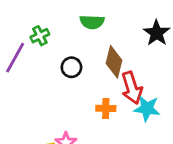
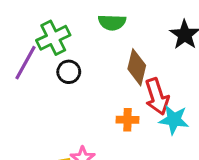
green cross: (40, 36) -> (53, 38), size x1.5
black circle: (71, 67) -> (69, 72), moved

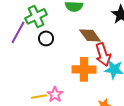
brown diamond: (137, 67) -> (90, 35), turned -50
orange cross: (128, 120) -> (84, 69), size x1.6

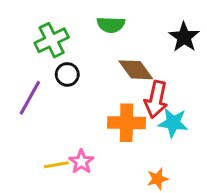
purple line: (18, 32) -> (30, 98), moved
red arrow: (103, 54) -> (156, 99), turned 30

